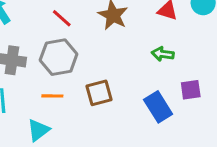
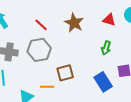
green arrow: (163, 54) -> (106, 48), turned -80
orange line: (52, 96) -> (47, 87), moved

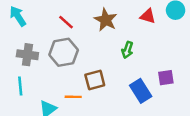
green arrow: (106, 48) -> (127, 50), moved

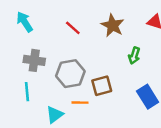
gray hexagon: (64, 52) -> (70, 74), moved

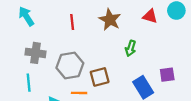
red line: (73, 28) -> (72, 22), turned 42

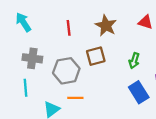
green arrow: (131, 48) -> (134, 61), moved
brown square: (100, 77) -> (96, 56), moved

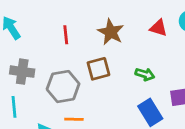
green arrow: (134, 61) -> (145, 74), turned -91

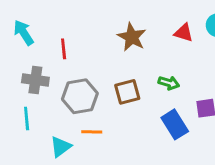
red line: (66, 35) -> (64, 49), moved
brown square: (98, 69) -> (127, 92), moved

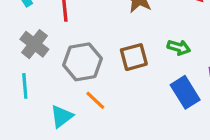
gray cross: (35, 80) -> (34, 44), turned 30
orange line: (92, 132) -> (95, 100), turned 42

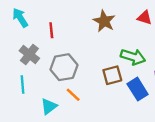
green arrow: (179, 47) -> (133, 57), size x1.5
brown square: (134, 57) -> (112, 75), moved

